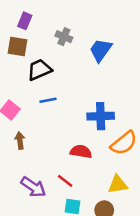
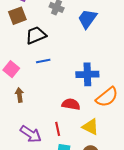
brown square: (17, 46) -> (17, 16), turned -30
red line: (65, 181) -> (58, 129), turned 40
yellow triangle: (118, 185) -> (90, 127), moved, turned 36

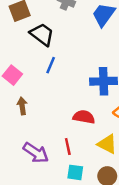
black trapezoid: (36, 35) -> (42, 34), turned 60
blue line: (43, 61) -> (51, 65), turned -56

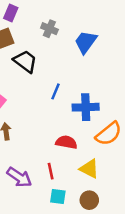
blue line: (51, 65) -> (55, 91), moved

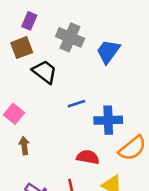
gray cross: (49, 29) -> (70, 37), size x1.5
blue line: (55, 91) -> (76, 104), turned 49

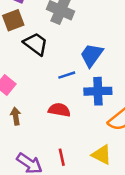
blue trapezoid: (108, 51) -> (92, 55), moved
red semicircle: (88, 157) -> (59, 110), moved

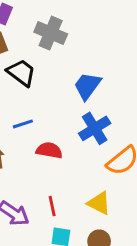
blue line: (67, 75) -> (23, 124), moved
blue cross: (98, 91) -> (95, 128), turned -30

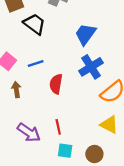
red semicircle: (49, 150) -> (56, 84), turned -90
yellow triangle: (99, 203) -> (109, 125), moved

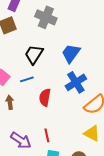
black trapezoid: (34, 24) -> (34, 54), moved, turned -95

